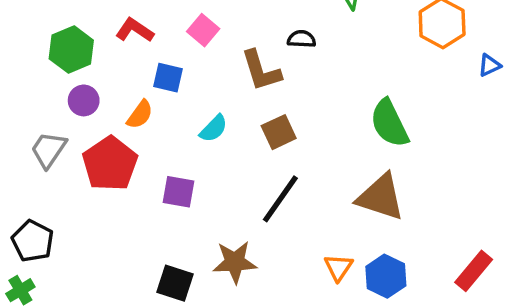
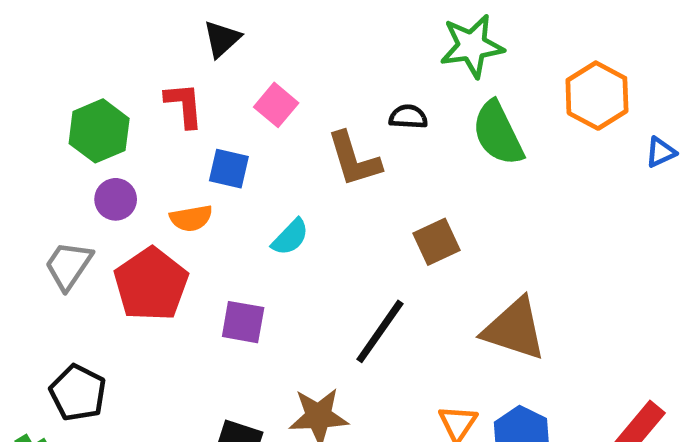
red L-shape: (135, 30) -> (184, 105), turned 51
orange semicircle: (140, 115) -> (191, 218), turned 44
green semicircle: (389, 123) -> (498, 133), moved
brown square: (279, 132) -> (437, 242), moved
black pentagon: (33, 241) -> (78, 393), moved

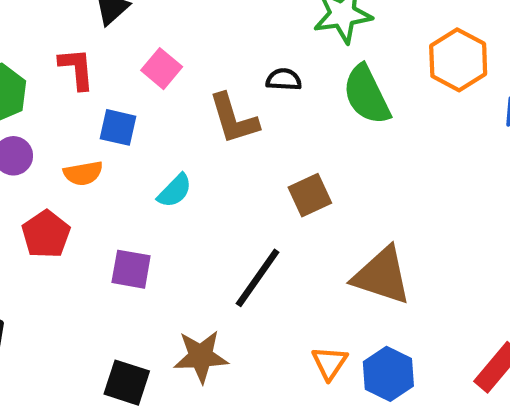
red pentagon: (151, 284) -> (46, 234), size x0.7

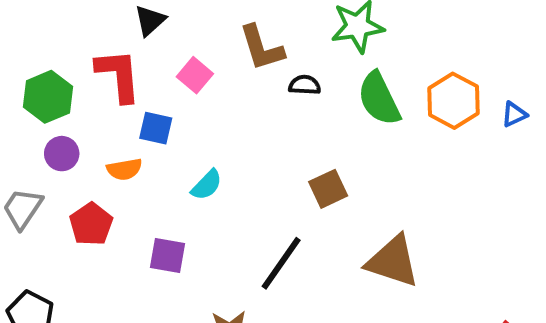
orange hexagon: (458, 60) -> (453, 101), moved
red L-shape: (77, 69) -> (119, 75), size x1.4
brown L-shape: (234, 119) -> (262, 48), moved

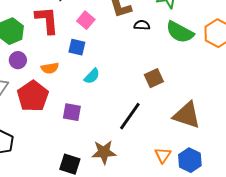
green semicircle: (379, 99) -> (180, 32), turned -36
blue square: (156, 128) -> (77, 47), moved
red pentagon: (91, 224) -> (33, 96), size x1.4

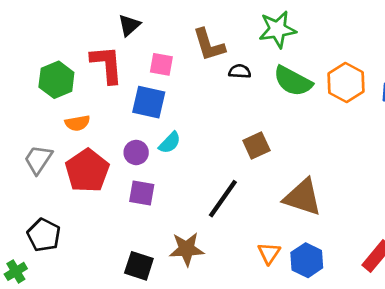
pink square: (86, 20) -> (161, 64), turned -30
blue square: (77, 47) -> (149, 102), size x1.4
purple circle: (18, 60) -> (136, 152), moved
orange semicircle: (50, 68) -> (77, 123), moved

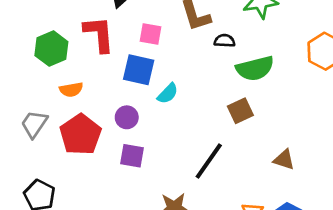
green semicircle: (293, 81) -> (255, 68), moved, turned -42
cyan semicircle: (170, 143) -> (168, 94), moved
brown triangle: (303, 197) -> (284, 160), size x0.6

